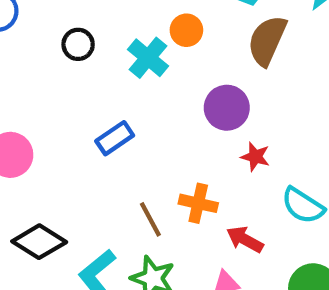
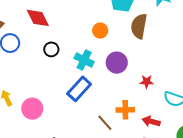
cyan cross: (148, 58) -> (84, 60), moved
purple circle: (227, 108) -> (117, 63), moved
blue rectangle: (115, 138) -> (79, 89), size x1.4

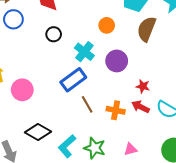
red arrow: (151, 121) -> (140, 107), moved
brown line: (105, 123) -> (87, 104), moved

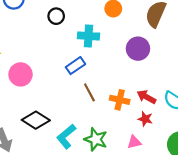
cyan cross: (84, 52) -> (88, 36), turned -36
purple circle: (117, 61) -> (138, 49), moved
blue rectangle: (73, 80) -> (76, 66), size x0.7
red star: (143, 86) -> (145, 119), moved

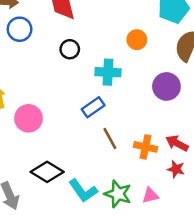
cyan L-shape: (66, 136) -> (83, 191), turned -85
pink triangle: (134, 142) -> (150, 195), moved

